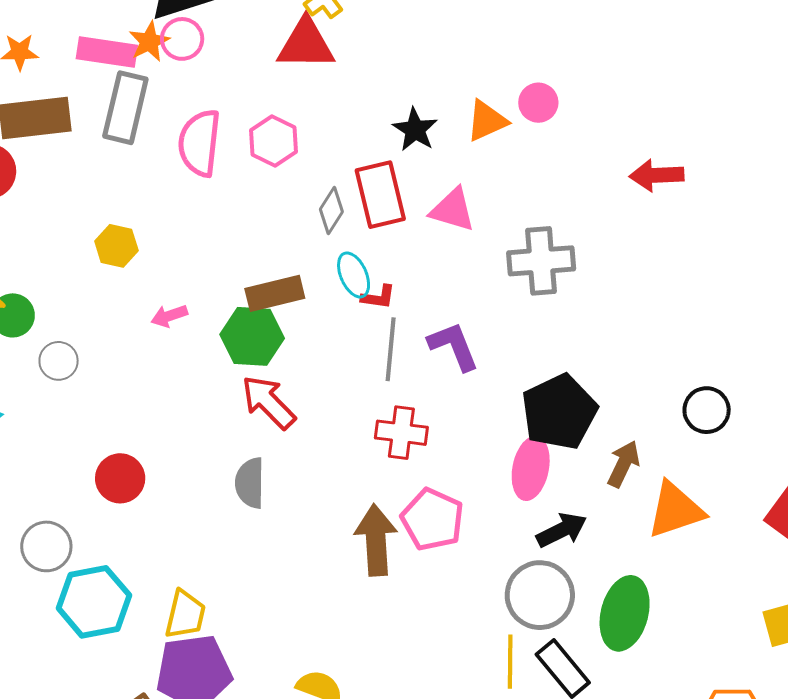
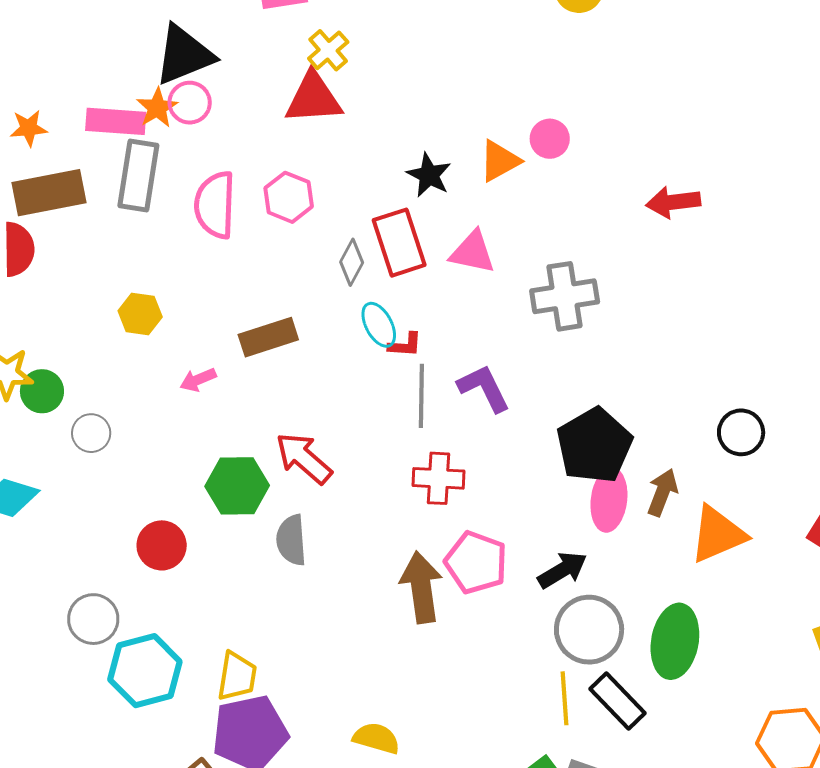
brown rectangle: (275, 293) -> (268, 337), moved
green hexagon: (252, 336) -> (237, 486), moved
pink ellipse: (531, 468) -> (609, 500), moved
black arrow: (562, 530) -> (562, 570), moved

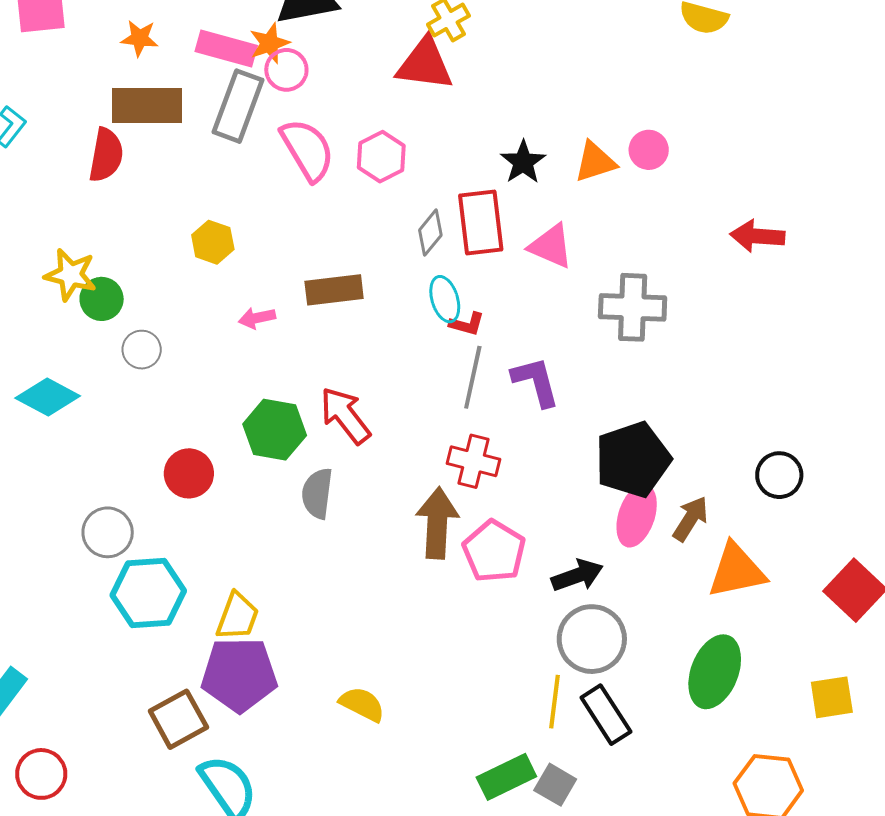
pink circle: (190, 103) -> (286, 70), moved
pink semicircle: (215, 205) -> (307, 150), turned 136
brown arrow: (421, 587) -> (437, 523), moved
green ellipse: (675, 641) -> (715, 672), moved

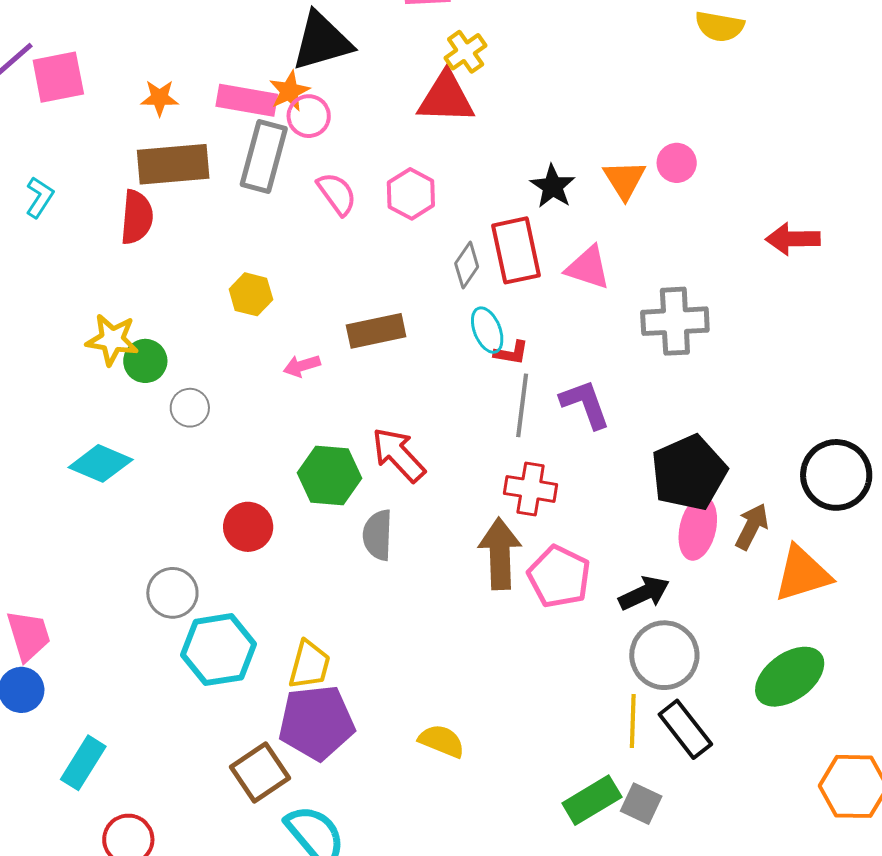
pink semicircle: (307, 150) -> (337, 194), size x0.7
orange triangle: (595, 162) -> (624, 180), turned -39
black circle: (779, 475) -> (836, 475), size x1.5
green ellipse: (715, 672) -> (790, 677), turned 38

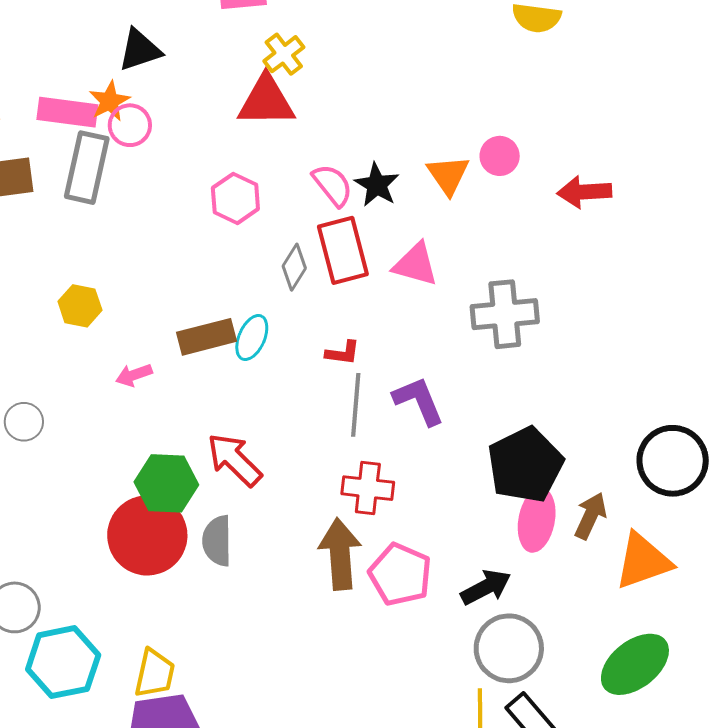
black triangle: (322, 41) -> (140, 50), size x0.7
pink semicircle: (337, 194) -> (333, 185), moved
red arrow: (793, 239) -> (584, 192), moved
cyan ellipse: (487, 330) -> (252, 338), moved, turned 48
red circle: (248, 527) -> (147, 535), moved, size x1.6

